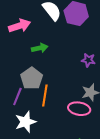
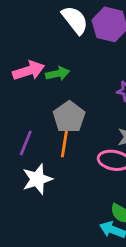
pink arrow: (19, 26) -> (29, 71), moved
gray pentagon: (32, 78) -> (69, 117), moved

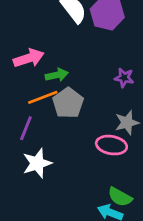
green arrow: (58, 74) -> (57, 75), moved
orange line: (65, 142) -> (43, 97), moved, turned 60

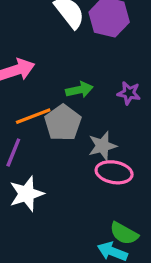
green arrow: (57, 75) -> (79, 90), moved
gray star: (127, 123) -> (102, 146), moved

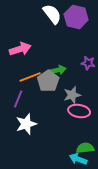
green arrow: (79, 90) -> (58, 70), moved
green semicircle: (124, 233) -> (85, 148), turned 144

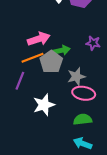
pink arrow: (20, 49) -> (39, 39), moved
white star: (26, 124) -> (44, 105), moved
green semicircle: (85, 148) -> (83, 119), moved

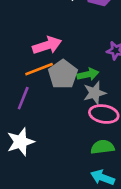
green arrow: (62, 50) -> (88, 74), moved
white star: (44, 105) -> (21, 142), moved

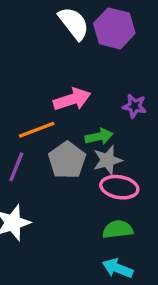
pink arrow: (47, 45) -> (72, 99), moved
gray pentagon: (63, 74) -> (67, 160), moved

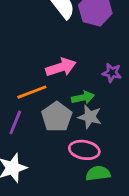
gray star: (108, 160) -> (90, 117), turned 30
pink ellipse: (119, 187) -> (84, 150), moved

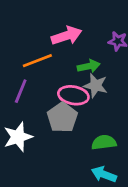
gray pentagon: (57, 117) -> (62, 117), moved
pink ellipse: (84, 150) -> (73, 95), moved

